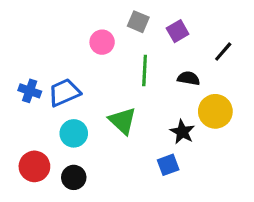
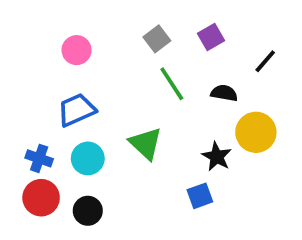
gray square: (138, 22) -> (157, 39), moved, turned 30
pink circle: (102, 42) -> (77, 50), moved
green line: (145, 70) -> (172, 84), turned -36
blue cross: (30, 91) -> (39, 158), moved

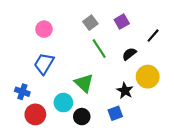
black semicircle: (224, 93) -> (129, 54), turned -48
blue trapezoid: (77, 110) -> (44, 64), turned -35
cyan circle: (88, 158) -> (63, 103), moved
red circle: (41, 198) -> (35, 114), moved
black circle: (88, 211) -> (82, 117), moved

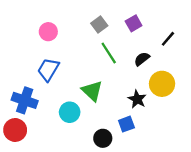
blue cross: (22, 92) -> (25, 100), size x1.5
red circle: (35, 114) -> (15, 130), moved
black circle: (82, 117) -> (103, 138), moved

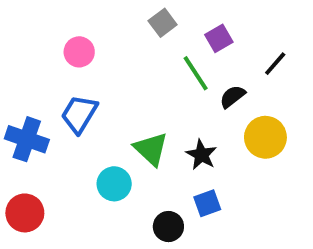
gray square: (99, 25) -> (163, 23), moved
green line: (109, 53) -> (196, 73), moved
black star: (137, 99) -> (201, 155), moved
blue cross: (25, 100) -> (27, 139), moved

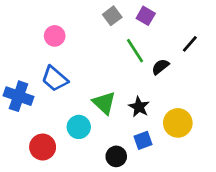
purple square: (219, 38) -> (146, 16), moved, turned -30
blue trapezoid: (79, 114) -> (55, 79), turned -80
yellow circle: (265, 137) -> (178, 123), moved
red circle: (25, 213) -> (43, 147), moved

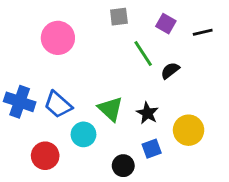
gray square: (112, 16) -> (119, 17), turned 30
purple square: (146, 16) -> (166, 24), moved
pink circle: (55, 36) -> (58, 38), size x1.5
black line: (190, 44) -> (203, 32), moved, turned 36
blue trapezoid: (55, 79) -> (58, 105), moved

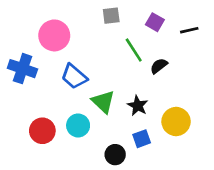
blue cross: (20, 102) -> (22, 69), moved
blue trapezoid: (58, 105) -> (74, 77), moved
red circle: (45, 156) -> (42, 131), moved

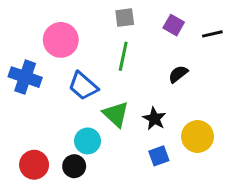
green line: (134, 50) -> (123, 56), moved, turned 45
red circle: (42, 131) -> (34, 165), moved
black circle: (115, 155) -> (74, 166), moved

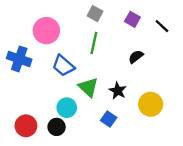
gray square: (125, 18) -> (95, 14), turned 35
black line: (212, 34) -> (162, 26), turned 56
blue square: (159, 156) -> (109, 119), moved, turned -35

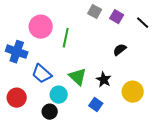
gray square: (95, 14) -> (95, 12), moved
green line: (94, 43) -> (66, 38), moved
blue trapezoid: (63, 66) -> (42, 74), moved
red circle: (26, 126) -> (17, 98), moved

